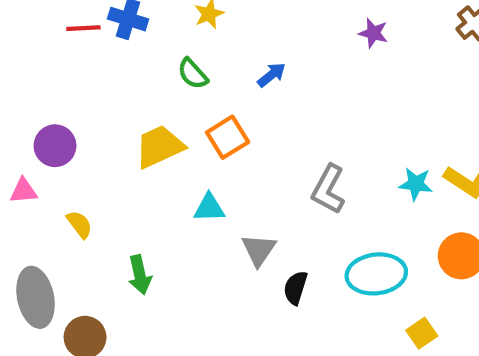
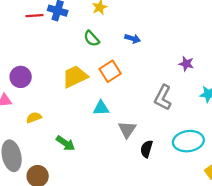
purple star: (373, 33) -> (186, 64), moved
blue arrow: (272, 75) -> (133, 39), turned 56
yellow semicircle: (79, 224) -> (34, 118), turned -72
green arrow: (140, 275) -> (66, 143), turned -42

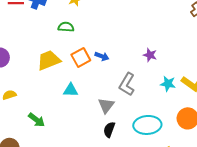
green semicircle: (92, 39) -> (66, 27), turned 133
blue arrow: (133, 39) -> (102, 56), moved
gray triangle: (127, 129) -> (106, 105), moved

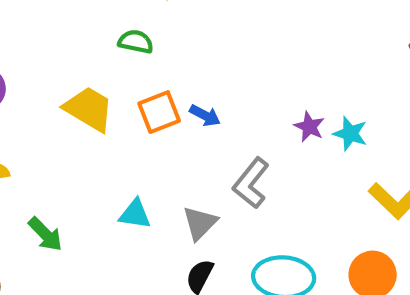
yellow trapezoid: (49, 60) -> (89, 109), turned 45
cyan star: (168, 84) -> (350, 134), moved
cyan triangle: (71, 90) -> (135, 214), moved

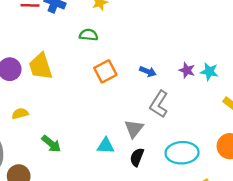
yellow trapezoid: (89, 109) -> (41, 66), moved, turned -132
blue arrow: (205, 115) -> (148, 71), moved
cyan triangle: (135, 214) -> (106, 146), moved

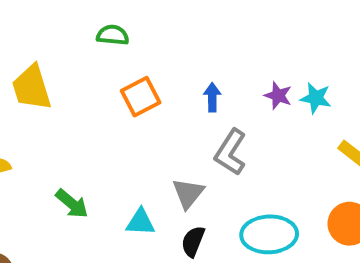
blue arrow: (148, 71) -> (212, 97), turned -112
green arrow: (51, 144) -> (72, 204), moved

